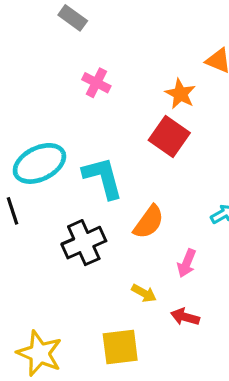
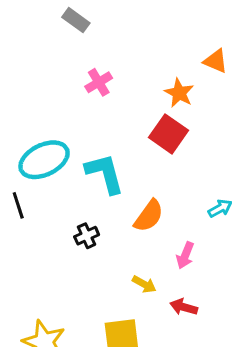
pink cross: (96, 83) -> (99, 82), turned 32
black cross: (84, 243) -> (87, 236), size x0.6

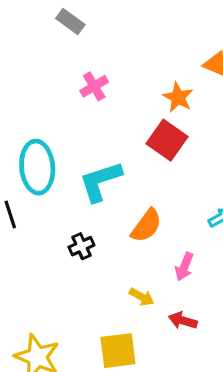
cyan ellipse: (44, 160) -> (37, 167), turned -69
cyan L-shape: (105, 173) -> (100, 181), turned -93

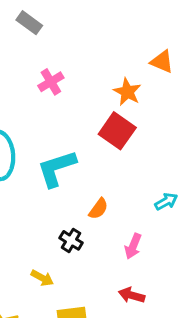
orange semicircle: (146, 226) -> (98, 209), size x0.7
black cross: (81, 246) -> (71, 240), moved, turned -35
yellow arrow: (142, 297) -> (42, 278), moved

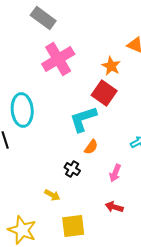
gray rectangle: (29, 23) -> (43, 18), size x1.4
pink cross: (51, 82) -> (58, 59), size x1.8
cyan L-shape: (57, 168) -> (83, 119), moved

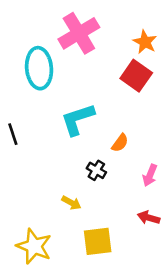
cyan ellipse: (22, 110) -> (39, 68), moved
cyan L-shape: (83, 119) -> (78, 119), moved

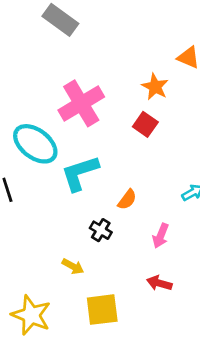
pink cross: (79, 33) -> (81, 103), moved
cyan ellipse: (39, 68) -> (35, 144), moved, turned -48
red square: (136, 76) -> (145, 124), size x0.7

